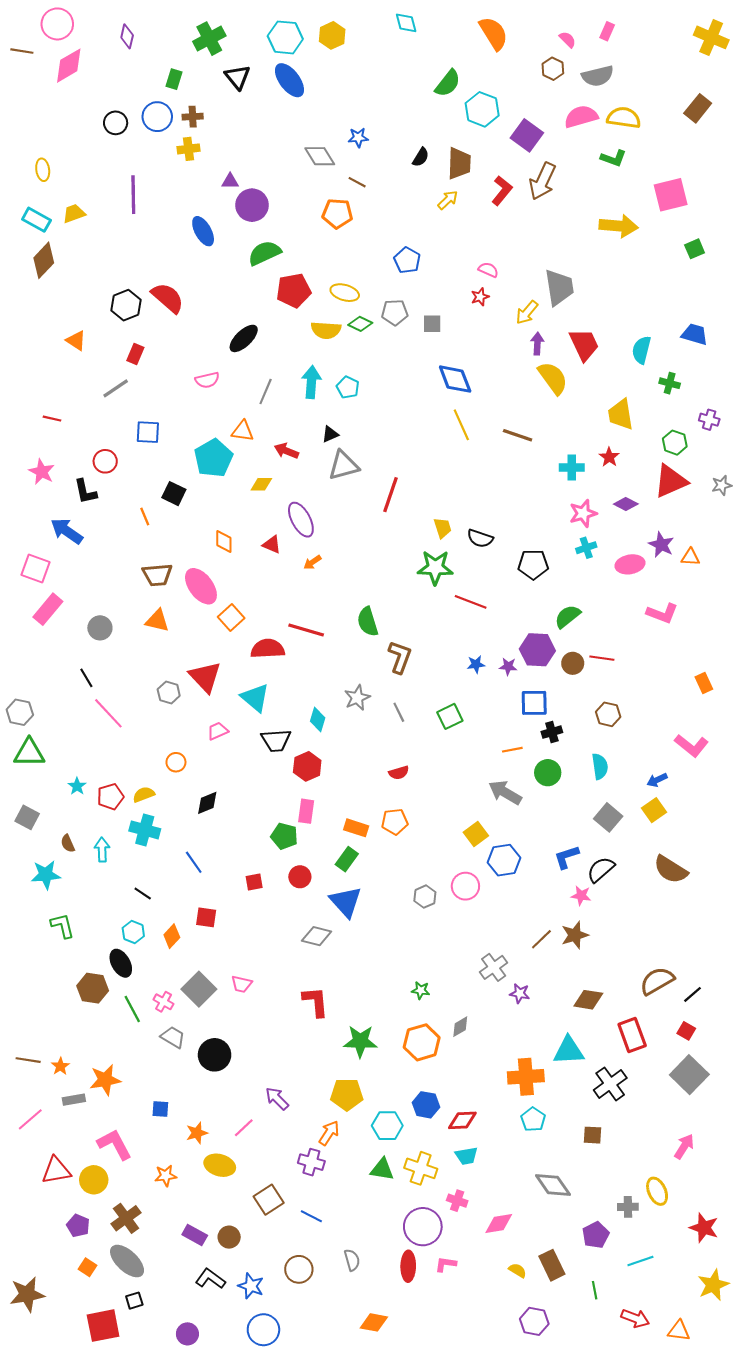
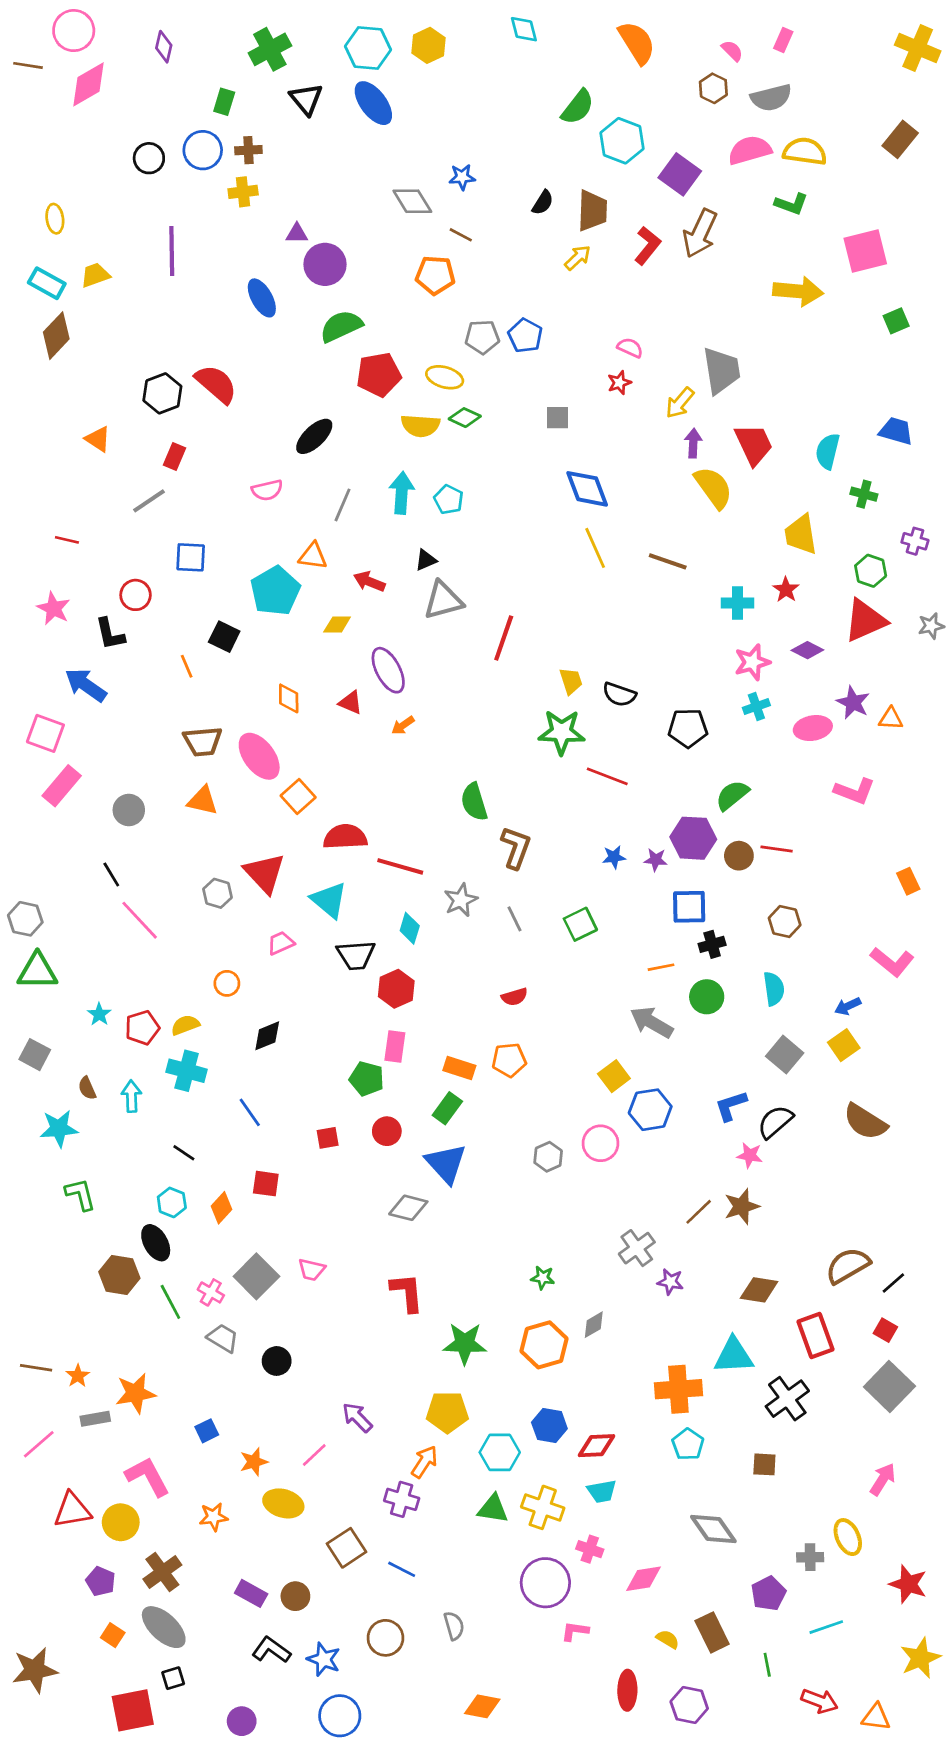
gray pentagon: (395, 312) -> (482, 337), moved
red line: (306, 630) -> (400, 866), moved
black circle: (215, 1055) -> (277, 1361), size x0.7
blue square: (160, 1109) -> (207, 1431), turned -30
red ellipse: (408, 1266) -> (627, 1690), moved

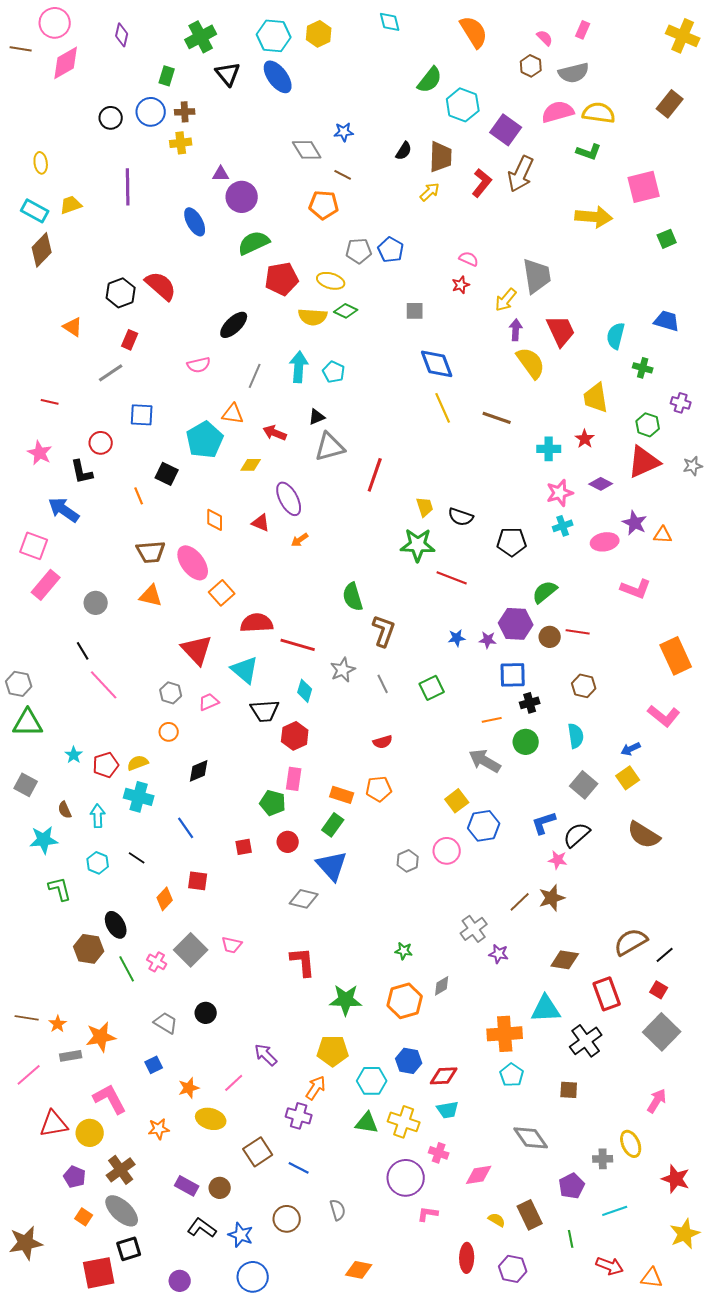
orange rectangle: (908, 881) -> (676, 656), size x1.8
gray hexagon: (217, 893) -> (171, 693), moved
cyan hexagon: (172, 1202) -> (98, 863), moved
gray trapezoid: (223, 1338) -> (166, 1023), moved
black square: (173, 1678) -> (129, 1249), size x1.4

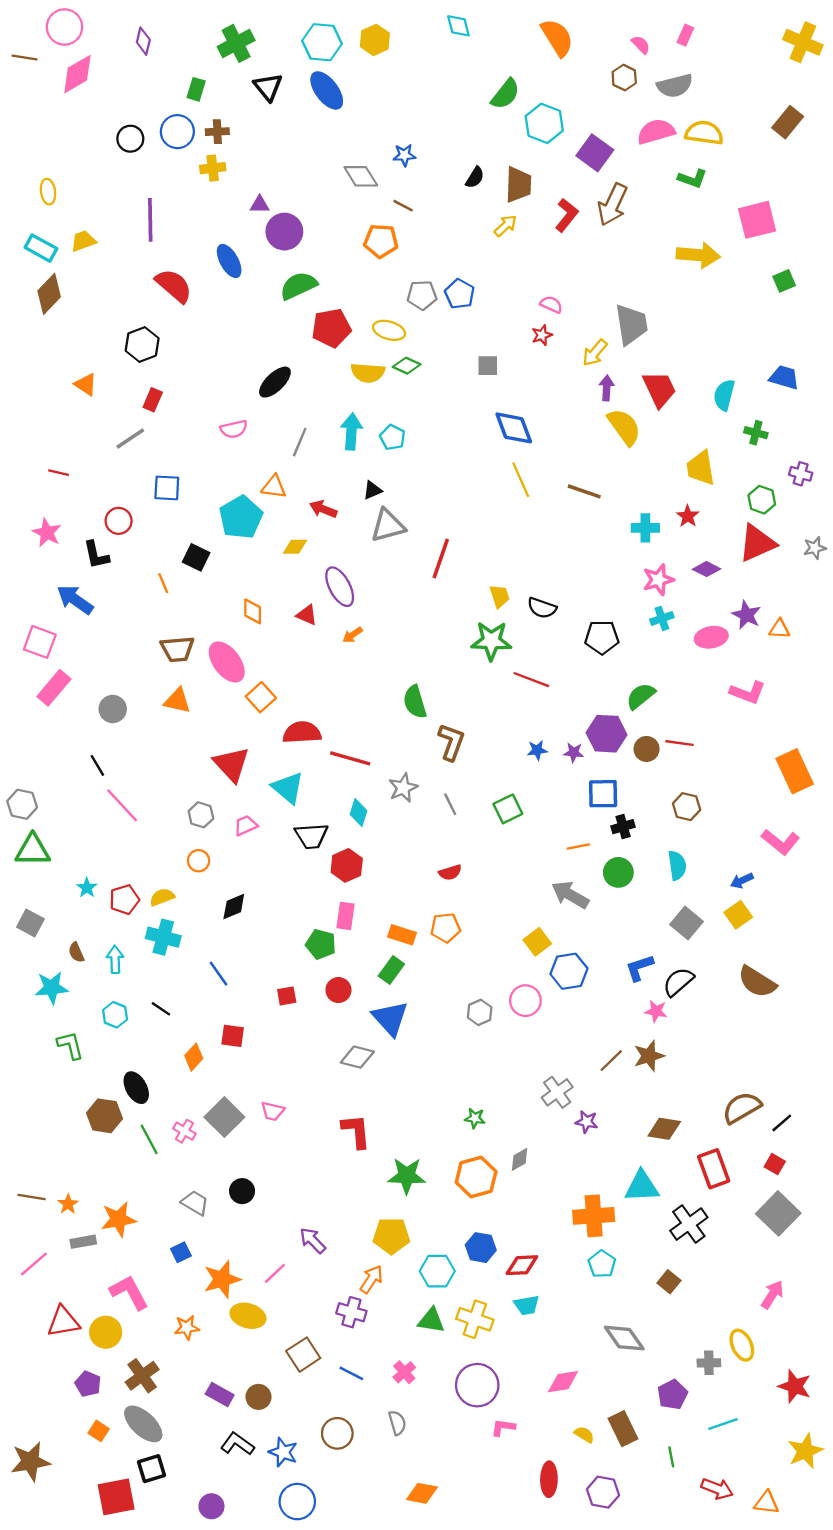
red semicircle: (161, 286) -> (174, 286), moved
orange star: (189, 1088) -> (222, 1279), size x1.5
brown square: (569, 1090) -> (669, 1282), turned 36
pink cross: (439, 1153) -> (404, 1372), moved, turned 30

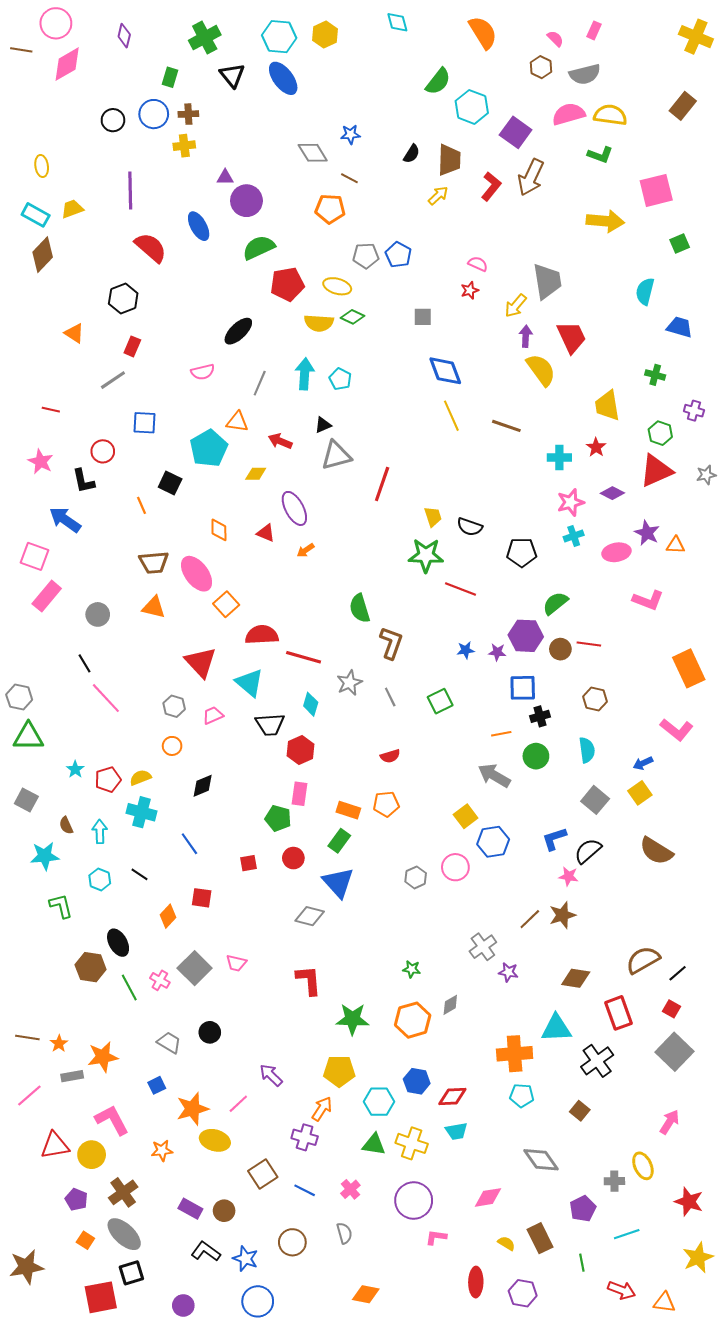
cyan semicircle: (724, 395) -> (645, 291), moved
cyan pentagon: (602, 1264) -> (522, 1096), turned -30

